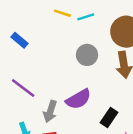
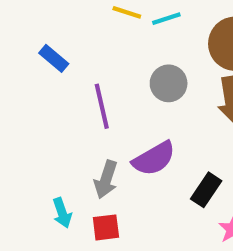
purple line: (23, 88) -> (102, 106), moved, turned 40

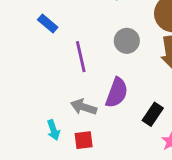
purple semicircle: (154, 159) -> (117, 93), turned -40
gray arrow: (106, 179) -> (84, 107), turned 90

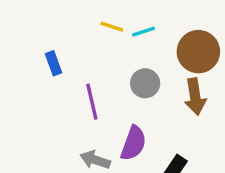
blue rectangle: (48, 24) -> (53, 63), turned 30

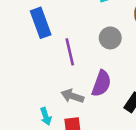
blue rectangle: (53, 63) -> (41, 23), size x1.6

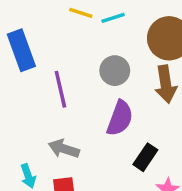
purple semicircle: (101, 83) -> (120, 118), moved

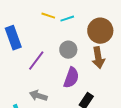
purple line: (60, 89) -> (36, 61), turned 50

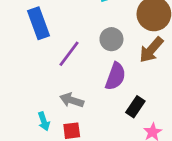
brown arrow: (98, 58) -> (151, 50), turned 50

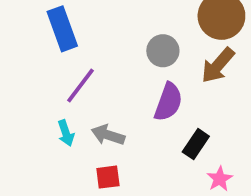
purple line: (69, 54) -> (81, 86), moved
cyan arrow: (44, 121) -> (66, 133), moved

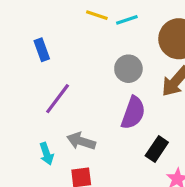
blue rectangle: (62, 29) -> (42, 50), size x0.6
cyan arrow: (66, 133) -> (47, 154), moved

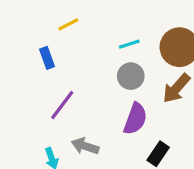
yellow line: (97, 15) -> (68, 24), moved, turned -45
cyan line: (127, 20) -> (129, 44), moved

